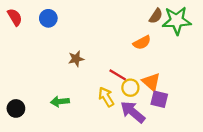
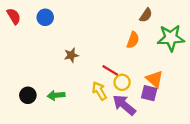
green star: (177, 21) -> (171, 38), moved
orange semicircle: (142, 43) -> (133, 40), turned -42
orange triangle: (151, 82) -> (155, 79), moved
black circle: (16, 108) -> (28, 95), moved

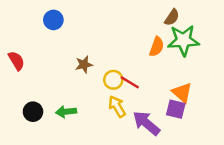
red semicircle: (14, 16) -> (16, 61), moved
green star: (171, 38) -> (183, 40), moved
yellow circle: (122, 82) -> (113, 80), moved

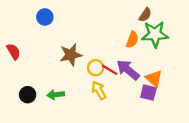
brown star: (84, 65) -> (71, 55), size x1.5
purple arrow: (146, 123) -> (128, 70), moved

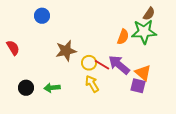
brown semicircle: (145, 15) -> (149, 14), moved

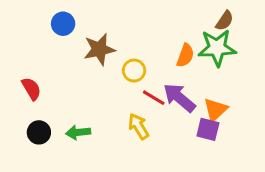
red semicircle: (13, 48) -> (31, 89), moved
brown star: (66, 51) -> (99, 49), moved
yellow circle: (89, 63) -> (134, 71), moved
orange triangle: (143, 73) -> (216, 110), turned 36

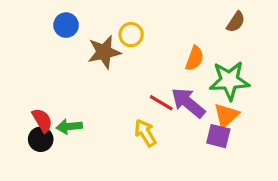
green star: (217, 48) -> (229, 81), moved
yellow circle: (134, 71) -> (131, 35), moved
red semicircle: (31, 89) -> (42, 120), moved
green arrow: (78, 132) -> (69, 127), moved

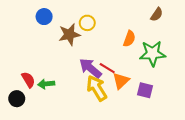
purple arrow: (188, 103) -> (90, 68), moved
orange triangle: (226, 115) -> (121, 81), moved
yellow arrow: (145, 133) -> (97, 88), size x1.4
black circle: (41, 139) -> (17, 99), moved

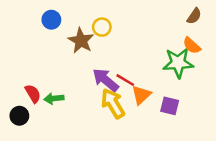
brown semicircle: (157, 14) -> (194, 16), moved
brown star: (69, 34) -> (81, 41), turned -30
orange semicircle: (129, 39) -> (192, 46), moved, turned 112

